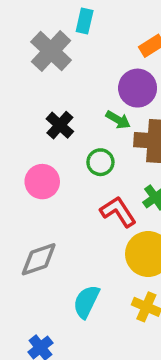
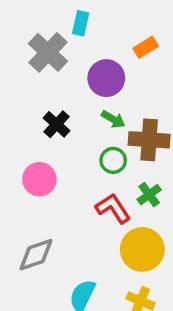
purple circle: (138, 88) -> (106, 78), moved
green circle: (100, 162) -> (113, 160), moved

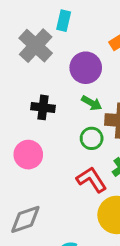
black cross: (57, 124) -> (43, 107), turned -35

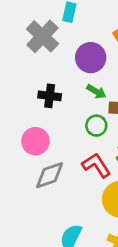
gray diamond: (25, 219) -> (50, 175), moved

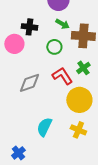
green circle: (96, 126) -> (54, 47), moved
pink circle: (35, 141) -> (14, 44), moved

